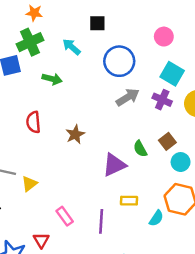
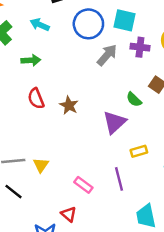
cyan square: (172, 74) -> (125, 20), moved
red semicircle: (33, 122) -> (36, 99), moved

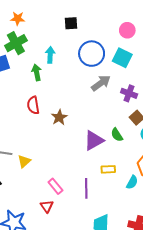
cyan arrow: (40, 25) -> (50, 55), moved, turned 56
purple cross: (140, 47) -> (129, 93), moved
green arrow: (31, 60) -> (37, 72), turned -112
green semicircle: (134, 99) -> (117, 135), moved
red triangle: (69, 214) -> (47, 206), moved

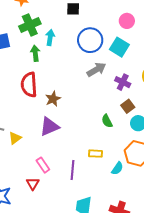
green cross: (16, 43) -> (30, 25), moved
red semicircle: (33, 105) -> (29, 85), size x1.4
purple triangle: (94, 140) -> (49, 127), moved

